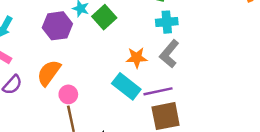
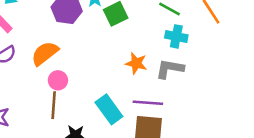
gray L-shape: (169, 54) -> (170, 69), turned 44
cyan rectangle: (126, 86) -> (109, 109), moved

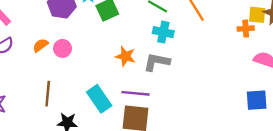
orange semicircle: (45, 53) -> (40, 45), size x0.6
pink circle: (58, 80) -> (63, 48), moved

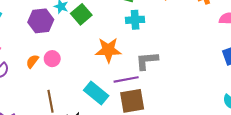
orange star: (125, 56) -> (108, 50), size x1.4
gray L-shape: (157, 62) -> (147, 61), moved

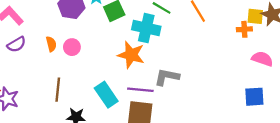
cyan cross: (135, 20) -> (146, 28), moved, size x1.4
orange semicircle: (32, 61) -> (51, 44), turned 112

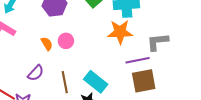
purple semicircle: (16, 44) -> (36, 73), moved
cyan rectangle: (106, 95) -> (96, 82), moved

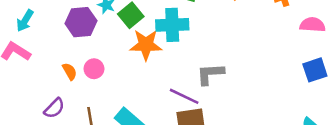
orange star: (120, 32) -> (146, 45), moved
purple line: (138, 60) -> (184, 96), turned 35

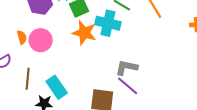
pink circle: (94, 69) -> (41, 40), size x1.5
purple line: (184, 96) -> (128, 86), moved

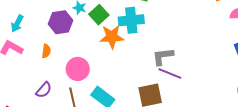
orange semicircle: (22, 37) -> (46, 51), moved, turned 40
pink circle: (41, 40) -> (78, 69), moved

